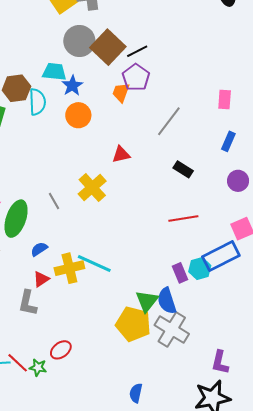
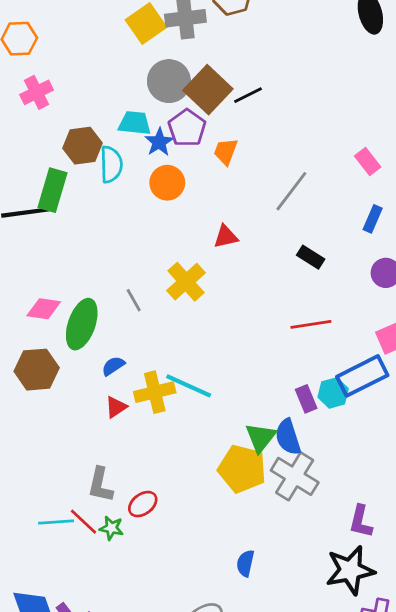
purple pentagon: (136, 77) -> (187, 128), moved
pink rectangle: (225, 100) -> (368, 162), turned -42
gray L-shape: (28, 303) -> (100, 485), moved

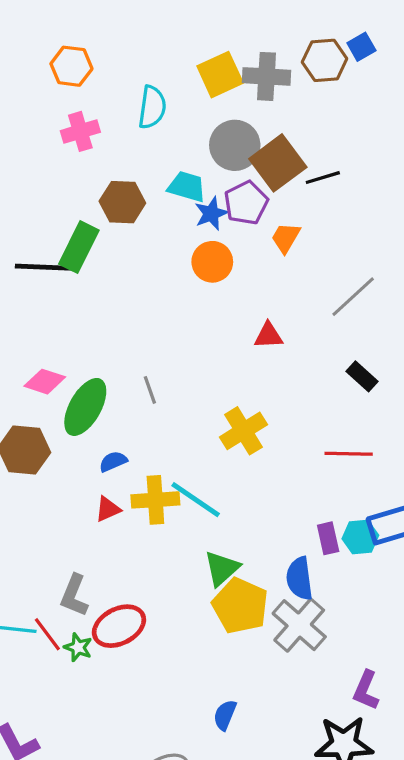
cyan semicircle: (111, 164) -> (152, 107), moved
yellow cross: (186, 282) -> (243, 431), moved
green triangle: (261, 437) -> (222, 568), moved
red ellipse: (143, 504) -> (119, 626), size x1.5

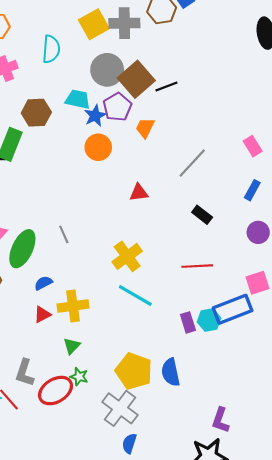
cyan line: (196, 500) -> (135, 296), moved
green triangle: (222, 568) -> (72, 346), moved, size x0.7
blue semicircle: (299, 579) -> (171, 372), moved
gray cross: (299, 625) -> (120, 408), moved
green star: (78, 647) -> (79, 377), moved

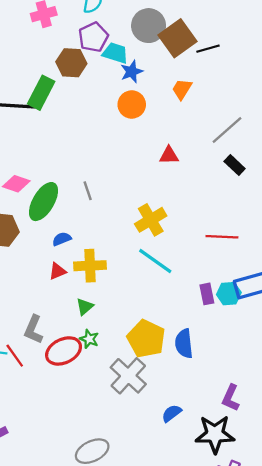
purple pentagon: (117, 107) -> (93, 37), moved
black rectangle: (202, 215) -> (235, 165), moved
blue semicircle: (129, 443) -> (172, 413), moved, turned 30

